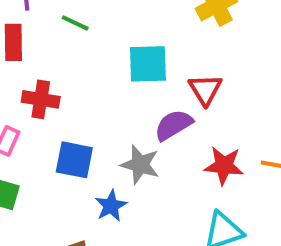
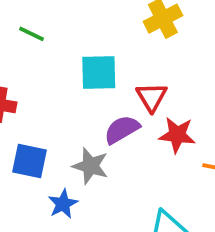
red star: (224, 166) -> (177, 135), moved

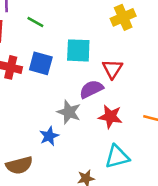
red star: (177, 135) -> (110, 117), moved
blue square: (29, 161) -> (41, 63), moved

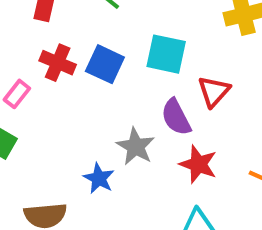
purple semicircle: (91, 89) -> (176, 117), turned -100
blue star: (49, 136) -> (99, 178), turned -30

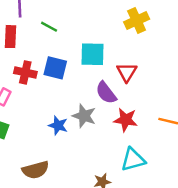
blue star: (99, 178) -> (58, 125), moved

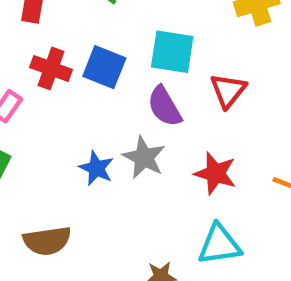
purple semicircle: (106, 93) -> (165, 106), moved

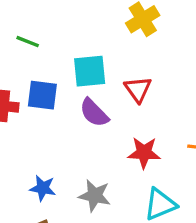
gray star: (144, 157) -> (95, 196), moved
blue star: (96, 168) -> (43, 188), moved

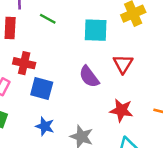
cyan square: (90, 71) -> (96, 30), moved
blue square: (42, 95) -> (42, 88), moved

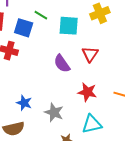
green line: (48, 19) -> (41, 15), moved
blue square: (42, 88) -> (24, 28), moved

